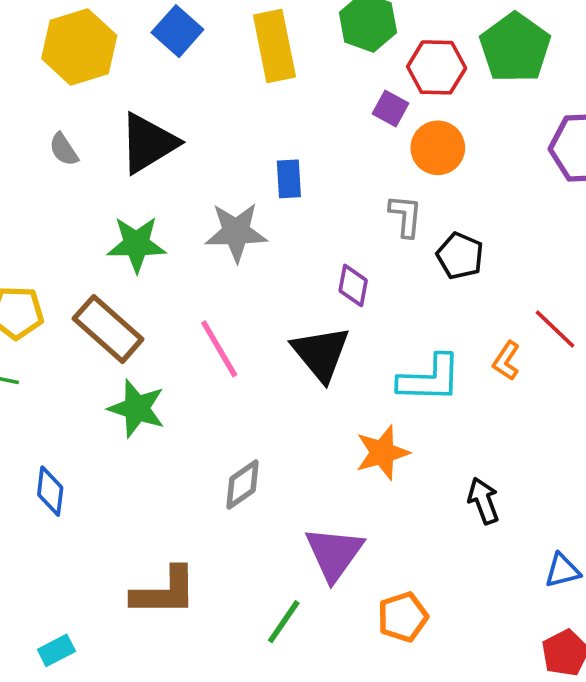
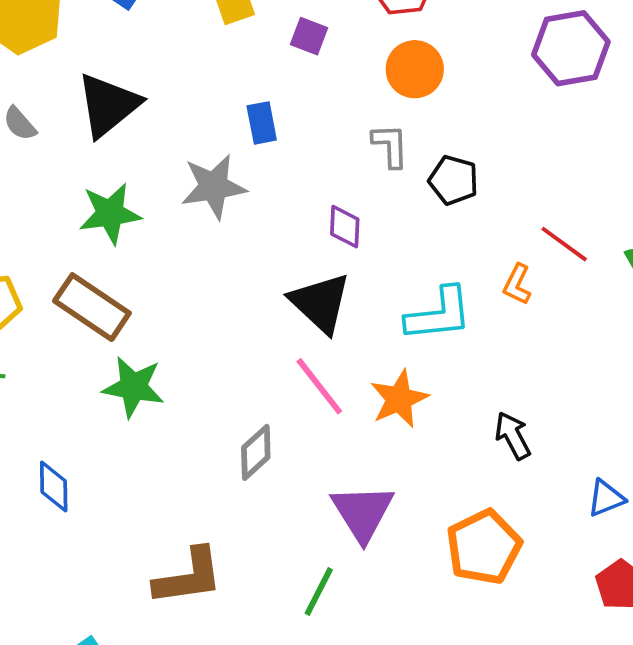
purple square: (391, 109) -> (309, 36), moved
pink line: (219, 349) -> (319, 386), moved
orange pentagon: (403, 617) -> (484, 547), moved, size x1.4

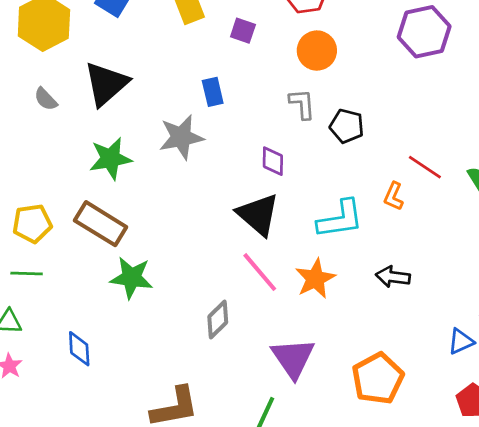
black arrow: (513, 436) -> (393, 277), moved, turned -52

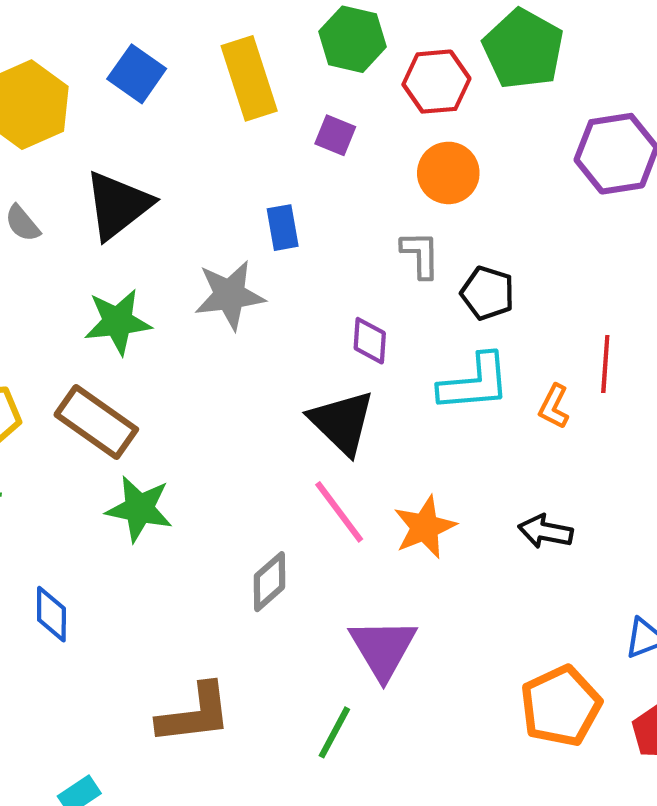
red line: (425, 167) -> (605, 364), turned 57
cyan L-shape: (340, 219) -> (474, 383), moved
orange pentagon: (378, 379) -> (561, 706), moved

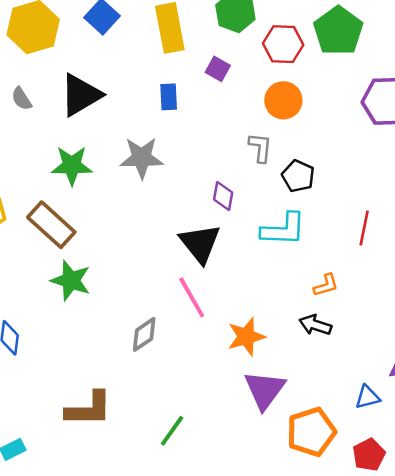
blue rectangle: (283, 228) -> (169, 97), moved
orange L-shape: (554, 406) -> (326, 285), moved, turned -140
orange star: (425, 527) -> (246, 337), moved
purple triangle: (383, 648) -> (265, 390), moved

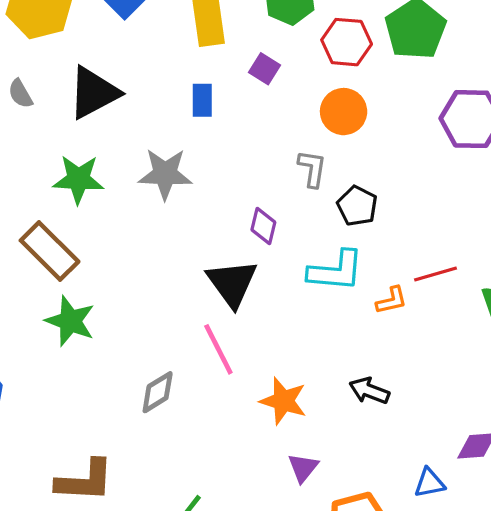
red line: (364, 228) -> (435, 274), turned 60
orange L-shape: (326, 285) -> (392, 300), moved
orange star: (246, 337) -> (283, 401), turned 30
purple triangle: (265, 390) -> (303, 468), size x0.6

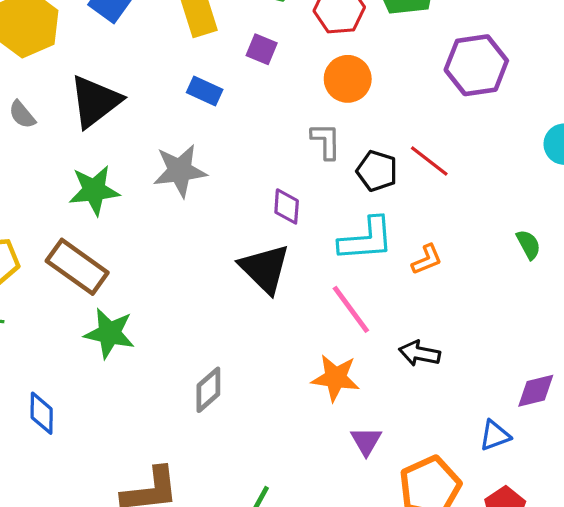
blue rectangle: (202, 100) -> (205, 91), turned -56
red line: (435, 274) -> (429, 161), moved, turned 63
pink line: (218, 349) -> (351, 309), moved

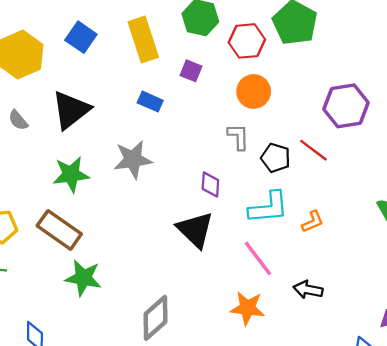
purple hexagon: (476, 65) -> (346, 106), moved
gray diamond: (208, 390) -> (155, 318), size x1.4

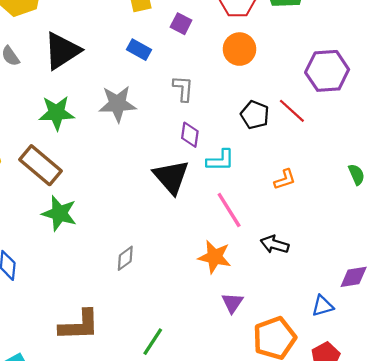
gray L-shape: (238, 137) -> (183, 88), moved
cyan L-shape: (268, 208) -> (220, 160), moved, size x0.7
gray diamond: (155, 318) -> (125, 258), size x0.6

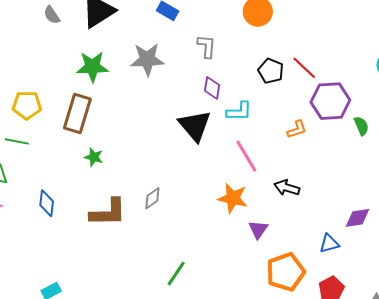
purple hexagon: (327, 71) -> (330, 101), moved
brown rectangle: (40, 165) -> (77, 114), turned 66
green star: (59, 213) -> (94, 157), size x0.6
purple triangle: (232, 303) -> (258, 229), moved
brown L-shape: (79, 325) -> (108, 213), moved

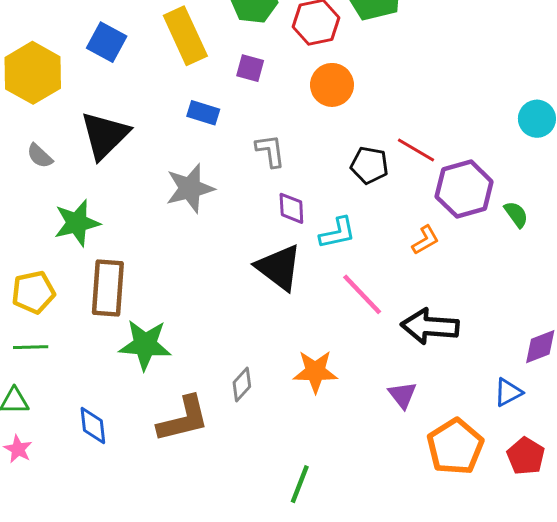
green star: (92, 67) -> (77, 223), moved
green star: (94, 157) -> (145, 345), size x1.8
black arrow: (287, 188) -> (430, 326), size x1.5
orange star: (233, 198) -> (315, 372), moved

